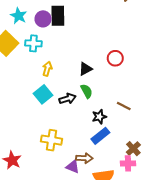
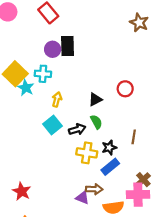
cyan star: (19, 16) -> (26, 88), moved
brown line: (124, 106) -> (134, 137), turned 72
yellow cross: (52, 140) -> (87, 153), moved
pink cross: (128, 163) -> (138, 195), size x1.5

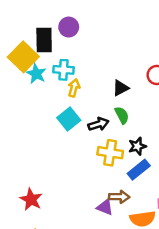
black rectangle: (67, 46) -> (44, 40), moved
cyan cross: (43, 74) -> (63, 70), moved

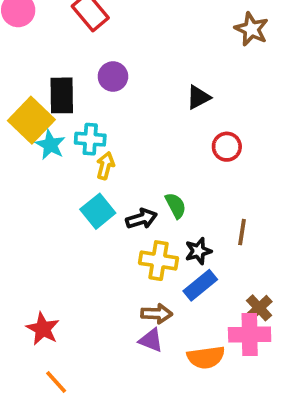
purple circle: (69, 27) -> (113, 77), moved
black triangle: (121, 88) -> (198, 97), moved
brown arrow: (119, 197) -> (157, 314), moved

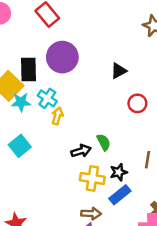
purple circle: (113, 77) -> (62, 57), size x1.6
cyan cross: (90, 139) -> (47, 98), turned 30
cyan star: (50, 145) -> (21, 102), turned -30
cyan square: (98, 211) -> (20, 146), moved

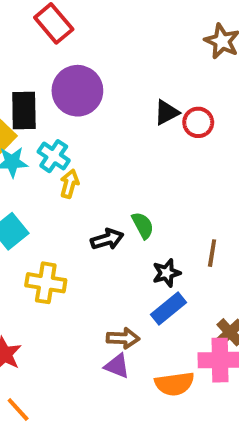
red circle: (137, 103) -> (198, 122), moved
yellow cross: (92, 178) -> (46, 283), moved

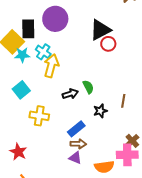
black triangle: (167, 112) -> (100, 30), size x1.6
red circle: (198, 122) -> (108, 44), moved
yellow arrow: (70, 184) -> (51, 66), size x1.6
blue rectangle: (169, 309) -> (76, 129), moved

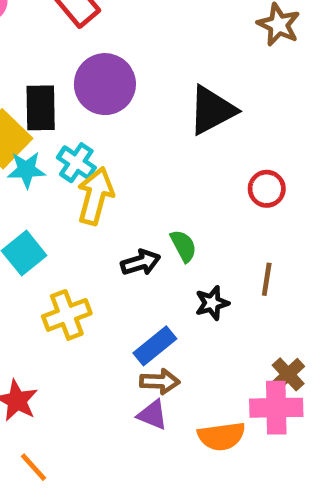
red circle: (108, 44) -> (267, 189), moved
yellow cross: (39, 116) -> (67, 315), turned -30

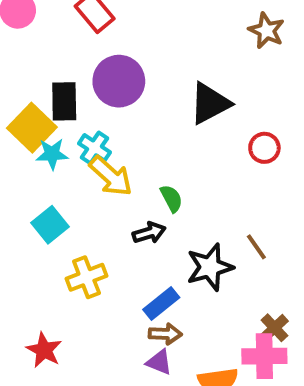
red circle: (267, 189) -> (264, 148), moved
yellow arrow: (95, 196) -> (111, 176), turned 117
green semicircle: (183, 246) -> (171, 198), moved
brown line: (267, 279) -> (256, 247), turned -44
black star: (212, 303) -> (210, 267), size x1.6

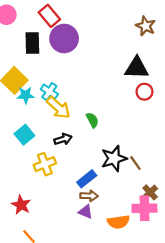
purple circle: (119, 81) -> (64, 38), moved
black rectangle: (64, 101) -> (32, 43), moved
black triangle: (210, 103) -> (137, 68), moved, turned 30
black arrow: (149, 233) -> (63, 139), moved
brown line: (256, 247) -> (135, 163), moved

